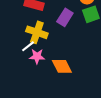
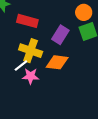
orange diamond: (62, 66) -> (57, 62), moved, turned -55

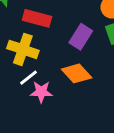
yellow cross: (31, 51) -> (23, 49), moved
orange diamond: (57, 62) -> (77, 73), turned 40

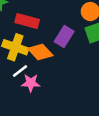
orange diamond: (77, 73) -> (40, 52), moved

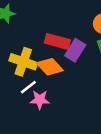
red rectangle: (27, 21) -> (57, 41), moved

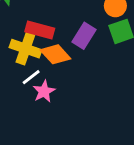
red rectangle: (57, 41) -> (40, 30), moved
pink star: (40, 100) -> (44, 91), turned -30

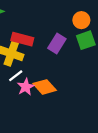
orange diamond: (55, 54) -> (45, 87), moved

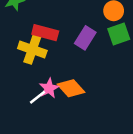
white line: (16, 76) -> (37, 97), moved

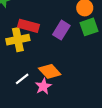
yellow cross: (32, 49) -> (18, 40), turned -30
pink star: (49, 88) -> (43, 86), moved

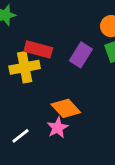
white line: (22, 79) -> (20, 136), moved

